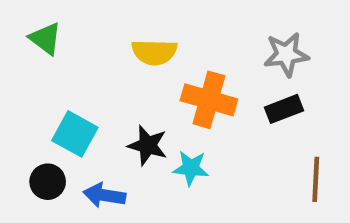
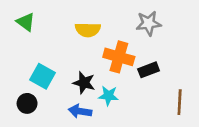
gray star: (286, 54) -> (149, 23), moved
black rectangle: (284, 109) -> (149, 70), moved
blue arrow: (104, 195) -> (80, 111), moved

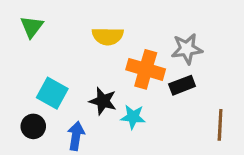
green triangle: (26, 22) -> (32, 27), turned 30
gray star: (149, 23) -> (187, 49), moved
blue arrow: (80, 111) -> (76, 136), moved, turned 90

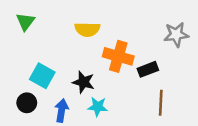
gray star: (187, 49) -> (176, 34), moved
cyan star: (133, 117) -> (98, 107), moved
brown line: (220, 125) -> (161, 103), moved

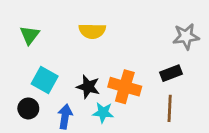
green triangle: (25, 22) -> (30, 35), moved
orange cross: (118, 56) -> (125, 87), moved
black rectangle: (148, 69) -> (171, 73), moved

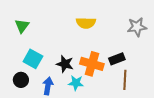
yellow semicircle: (92, 31) -> (86, 23), moved
black rectangle: (171, 73) -> (117, 59), moved

